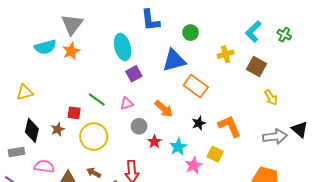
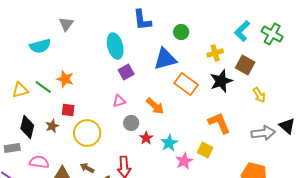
gray triangle: (72, 24) -> (66, 24), size x0.7
green cross: (284, 35) -> (272, 34), size x1.5
orange star: (71, 51) -> (65, 79), moved, turned -30
green line: (97, 100) -> (43, 87), moved
black star: (199, 123) -> (221, 81), moved, size x1.6

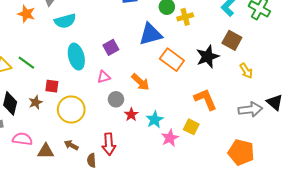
cyan semicircle: (40, 46) -> (65, 21), moved
cyan ellipse: (115, 46) -> (76, 57), moved
yellow cross: (215, 53) -> (185, 17), moved
orange star: (65, 79) -> (26, 14), moved

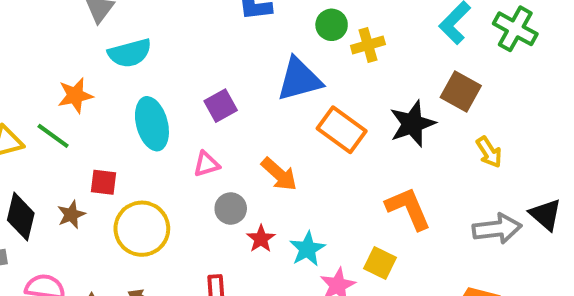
orange star: (26, 14) -> (75, 95), moved, turned -30

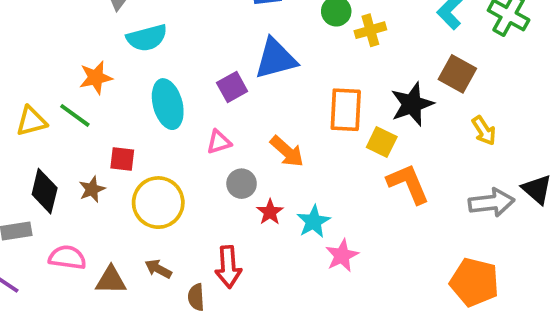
blue triangle: (299, 79) -> (276, 59), moved
orange rectangle: (342, 130) -> (346, 110), turned 57
yellow square: (380, 263) -> (382, 142), moved

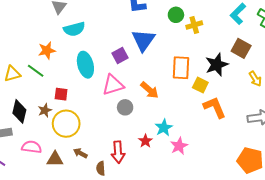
blue triangle: (276, 59) -> (143, 40), turned -40
pink triangle: (219, 142) -> (113, 85), size x1.6
yellow circle: (158, 203) -> (66, 124), moved
red star: (270, 212) -> (145, 141), moved

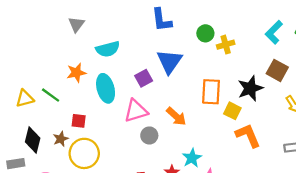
cyan semicircle: (74, 29) -> (108, 49), moved
orange star: (47, 50) -> (76, 73), moved

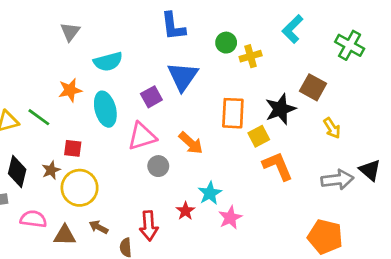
cyan L-shape: (274, 32) -> (293, 29), moved
yellow square: (232, 111) -> (259, 136), turned 36

